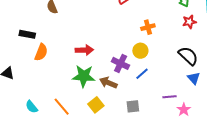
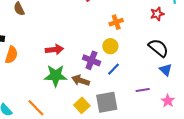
yellow square: (96, 105) -> (82, 105), moved
gray square: (133, 106) -> (107, 102), size x1.6
pink star: (184, 110) -> (168, 101), moved

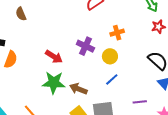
red arrow: (54, 50) -> (54, 57), turned 36
purple cross: (91, 60) -> (85, 46), moved

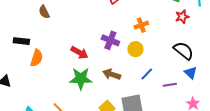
blue line: (112, 79) -> (147, 74), moved
brown arrow: (78, 89) -> (112, 74), moved
purple line: (140, 102) -> (170, 85), moved

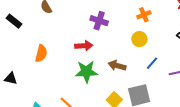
purple cross: (110, 40) -> (99, 21), moved
black rectangle: (21, 41) -> (14, 21), moved, turned 35
red arrow: (80, 53) -> (84, 46), turned -30

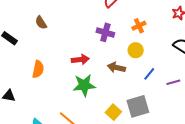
purple cross: (99, 21) -> (105, 32), moved
brown arrow: (117, 66) -> (116, 67), moved

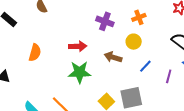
purple line: (173, 82) -> (169, 76), turned -64

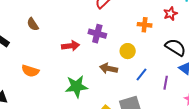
orange cross: (139, 17) -> (145, 25), moved, turned 32
red arrow: (78, 46) -> (71, 46), moved
orange semicircle: (35, 53) -> (30, 71), turned 96

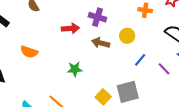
brown arrow: (109, 68) -> (101, 43), moved
purple line: (166, 83) -> (164, 69), turned -56
green star: (76, 86) -> (75, 69), size x0.7

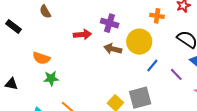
yellow circle: (127, 36) -> (139, 42), size x1.6
green star: (75, 69) -> (51, 78), moved

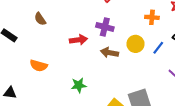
yellow circle: (139, 42) -> (135, 44), size x0.7
blue line: (152, 66) -> (158, 48), moved
green star: (51, 78) -> (79, 85), moved

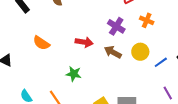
orange cross: (152, 17) -> (147, 20), moved
red arrow: (78, 40) -> (84, 42), moved

